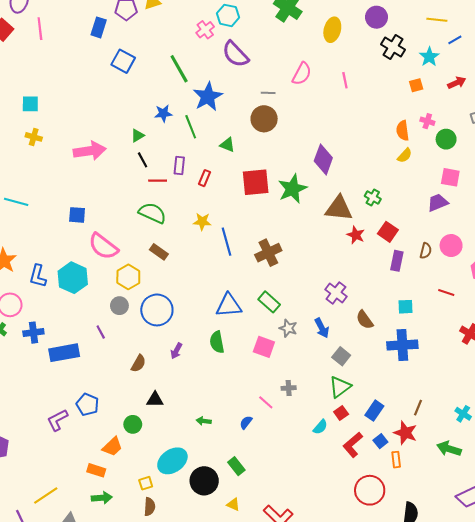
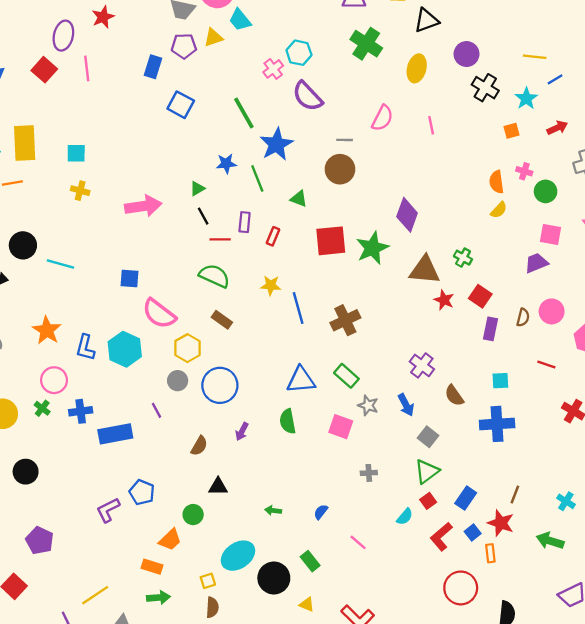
pink line: (266, 402) -> (358, 542), moved

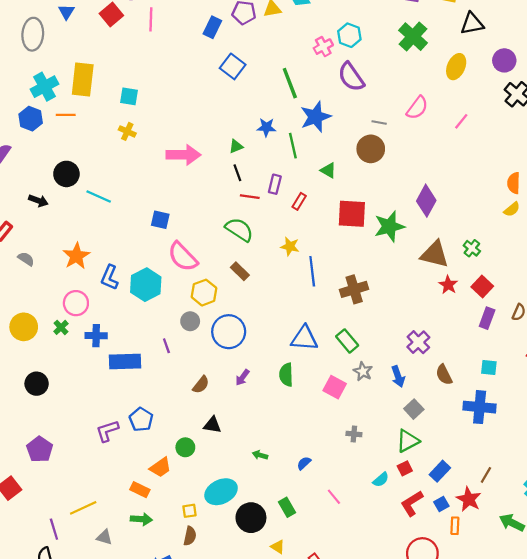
pink line: (431, 125) -> (461, 121), turned 42

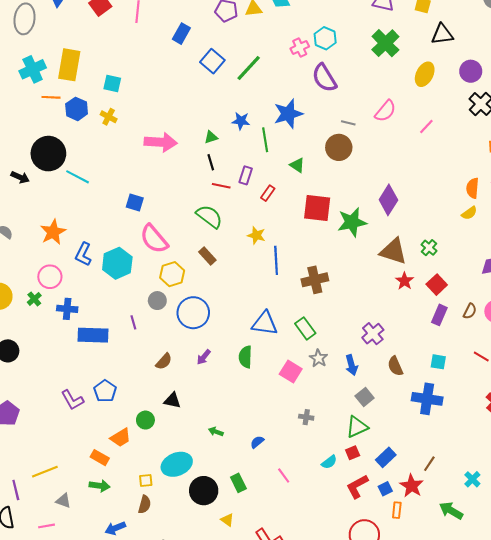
blue rectangle: (212, 27) -> (181, 34), moved
green line: (290, 83) -> (249, 68), moved, turned 60
blue hexagon: (31, 119) -> (77, 109), moved
black circle: (66, 174) -> (48, 154), size x1.4
purple L-shape: (107, 431) -> (72, 400), turned -105

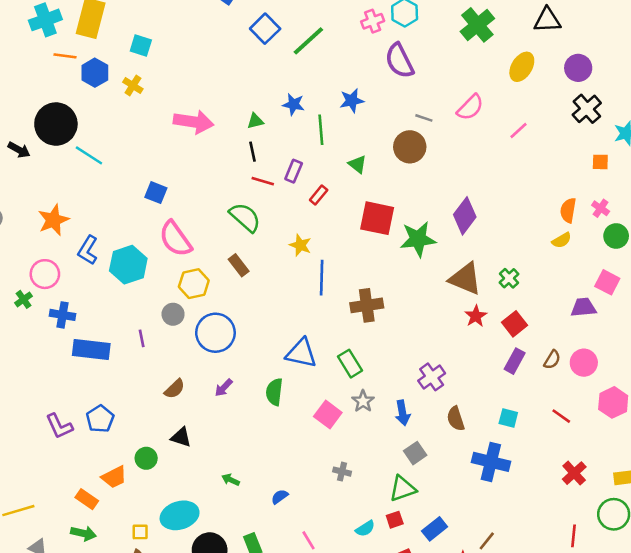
blue star: (288, 114) -> (352, 101), size x0.7

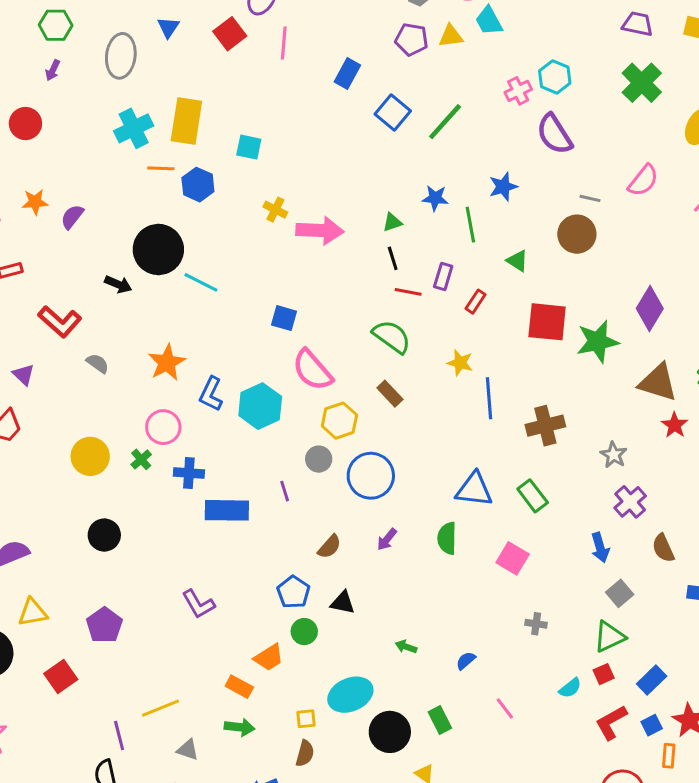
yellow cross: (133, 86) -> (275, 210), moved
gray star: (363, 401) -> (614, 455), moved
blue pentagon: (100, 419) -> (293, 592), moved

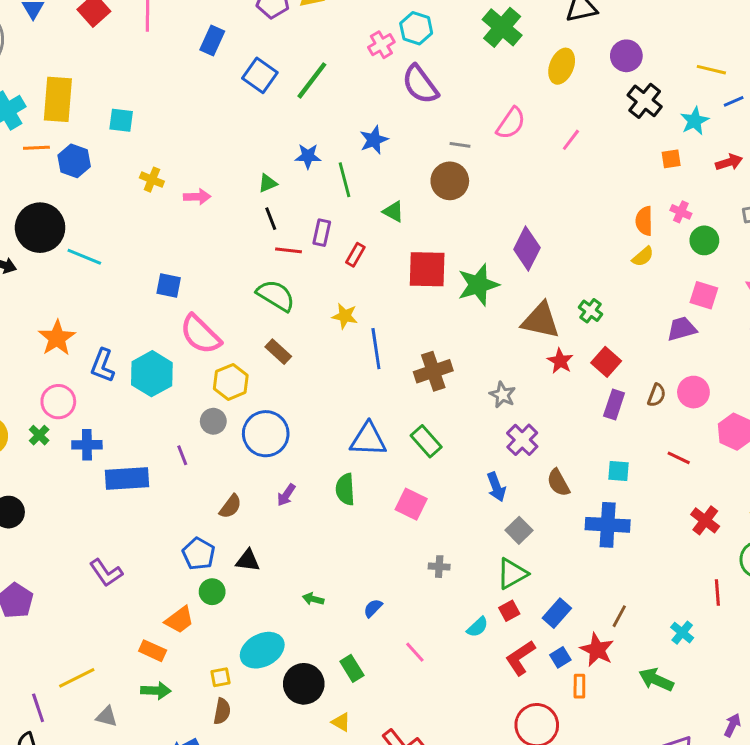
pink arrow: (320, 231) -> (197, 197), size x0.6

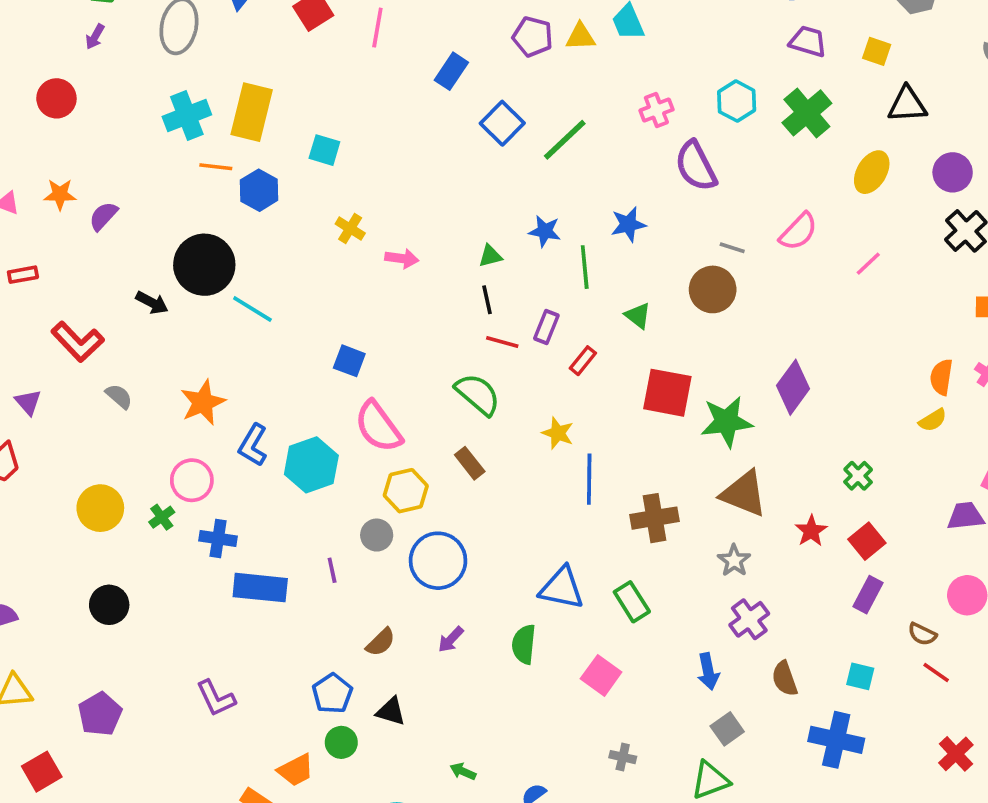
cyan hexagon: (416, 28) -> (737, 101), moved
brown triangle: (541, 320) -> (744, 494), moved
brown semicircle: (657, 395) -> (922, 634), moved, turned 85

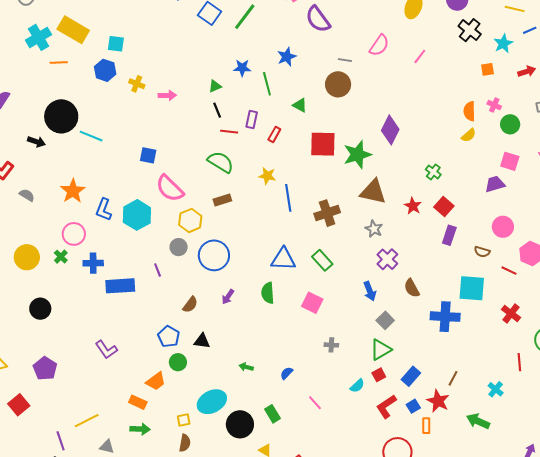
yellow rectangle: (252, 112) -> (73, 30), turned -64
blue hexagon: (259, 190) -> (105, 70), moved
brown rectangle: (470, 463) -> (222, 200), turned -60
red line: (936, 672) -> (509, 271), moved
cyan square: (860, 676) -> (472, 288), moved, size x1.8

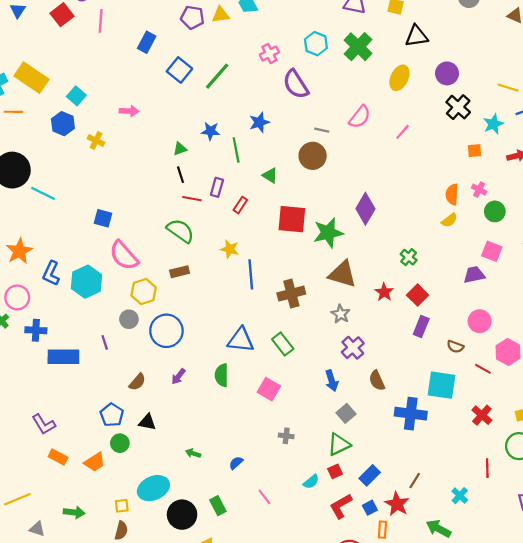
cyan square: (116, 44) -> (76, 96), turned 30
pink arrow: (167, 95) -> (129, 111), moved
orange rectangle: (138, 402) -> (58, 457), moved

